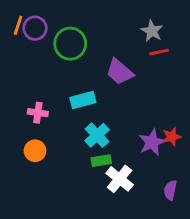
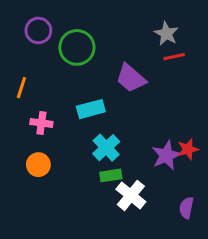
orange line: (18, 25) -> (21, 88), moved

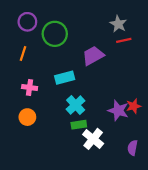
purple trapezoid: (131, 78) -> (93, 56), turned 110
orange line: (21, 88) -> (23, 54), moved
purple star: (166, 155) -> (118, 110), turned -30

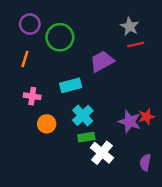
orange circle: (27, 117) -> (47, 124), moved

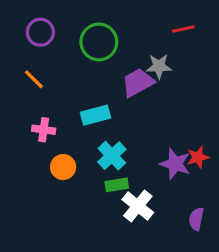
gray star: (130, 26) -> (159, 66), moved, turned -30
green circle: (60, 37) -> (99, 42), moved
red line: (136, 45) -> (183, 29), moved
orange line: (25, 59) -> (34, 79), turned -63

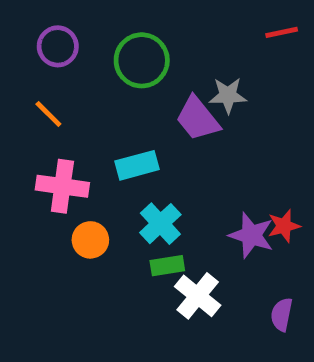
red line: (183, 29) -> (282, 32), moved
purple trapezoid: (138, 83) -> (198, 119), turned -100
pink cross: (44, 130) -> (62, 186), size x1.5

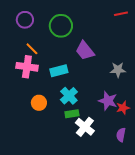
gray star: (228, 95) -> (118, 70), moved
orange line: (48, 114) -> (32, 49), moved
pink cross: (62, 186) -> (27, 67), moved
red star: (284, 226) -> (123, 108), moved

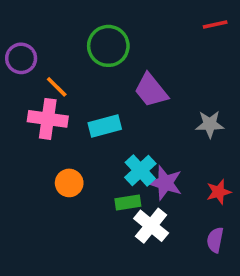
purple circle: (25, 20) -> (21, 58), moved
cyan cross: (69, 96) -> (140, 170), moved
purple star: (108, 101) -> (165, 183), moved

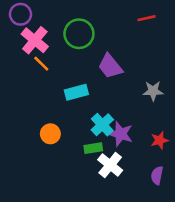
red line: (215, 25) -> (147, 18), moved
purple circle: (21, 58) -> (20, 14), moved
pink cross: (48, 119) -> (35, 40), moved, turned 32

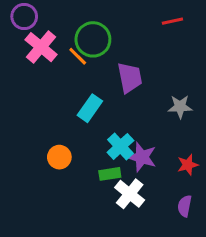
orange line: (41, 64) -> (78, 56), moved
purple trapezoid: (110, 66) -> (130, 78), turned -152
cyan rectangle: (76, 92) -> (90, 108), turned -40

